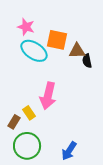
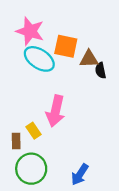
pink star: (26, 27) -> (30, 31), size x1.4
brown rectangle: (14, 122) -> (16, 141), turned -32

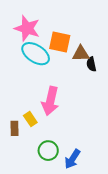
green circle: (31, 169) -> (48, 151), moved, size x0.7

